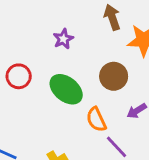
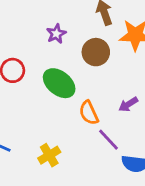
brown circle: (114, 76) -> (96, 52), moved

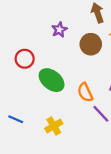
green ellipse: (59, 83) -> (52, 80), moved

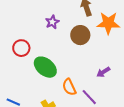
orange semicircle: (85, 92) -> (69, 87), moved

